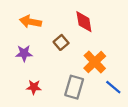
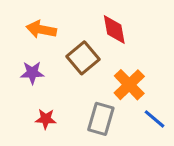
brown square: (61, 42) -> (83, 58), size x1.5

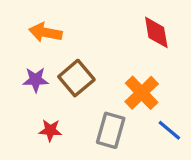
red diamond: (114, 30) -> (156, 32), moved
brown square: (83, 58) -> (76, 78), moved

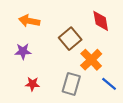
brown square: (76, 78) -> (70, 39), moved

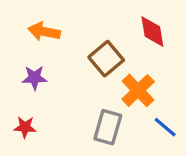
red star: (32, 84) -> (25, 127), moved

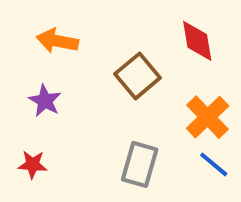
purple star: (35, 78) -> (45, 101), turned 30
orange cross: (138, 90) -> (208, 117), moved

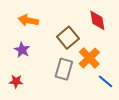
orange cross: (208, 117) -> (89, 58), moved
gray rectangle: (140, 164) -> (64, 69), moved

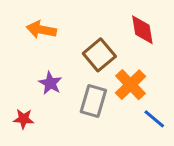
purple star: (22, 50) -> (50, 83), moved

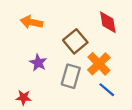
red star: (24, 119) -> (24, 98), moved
blue line: (154, 119) -> (107, 90), moved

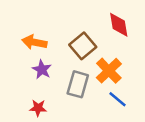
orange arrow: (31, 22) -> (34, 42), moved
red star: (24, 98) -> (38, 108), moved

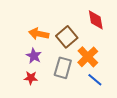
orange arrow: (34, 42) -> (39, 34), moved
red star: (38, 108) -> (31, 78), moved

